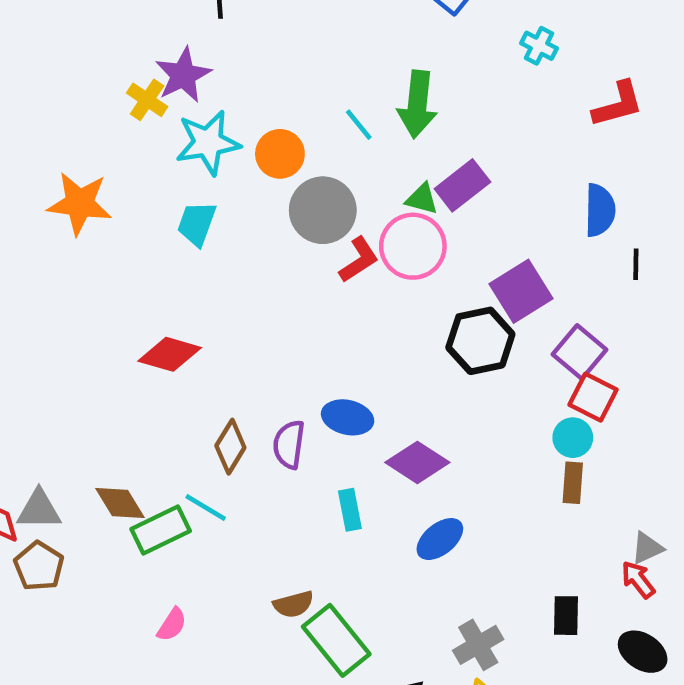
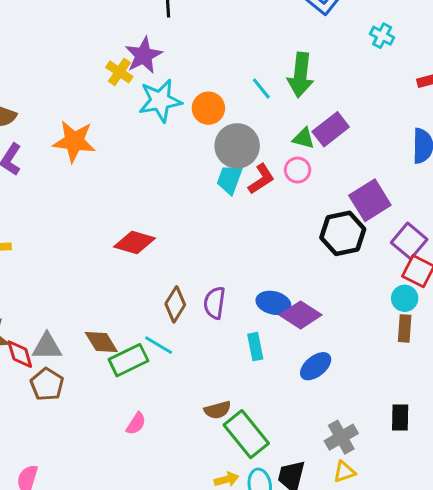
cyan trapezoid: (197, 224) -> (230, 179), moved
pink circle: (413, 246) -> (297, 170), size x0.6
blue ellipse: (348, 417) -> (273, 303), moved

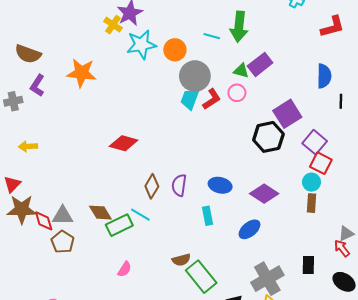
cyan line: (261, 89) -> (212, 36), turned -35
purple diamond: (301, 315) -> (264, 194), moved
gray cross: (341, 437) -> (267, 279), size x1.4

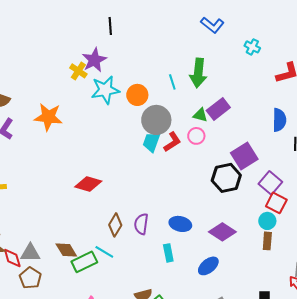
cyan line: (212, 36) -> (172, 82), turned 56

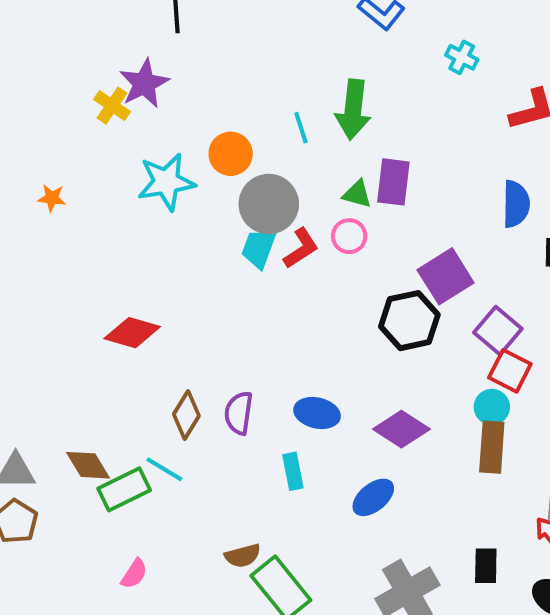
cyan star: (105, 90) -> (166, 182), moved
purple rectangle: (218, 109) -> (393, 182), turned -45
orange star: (48, 117) -> (52, 198), size x0.5
brown rectangle: (267, 241) -> (492, 447), size x1.4

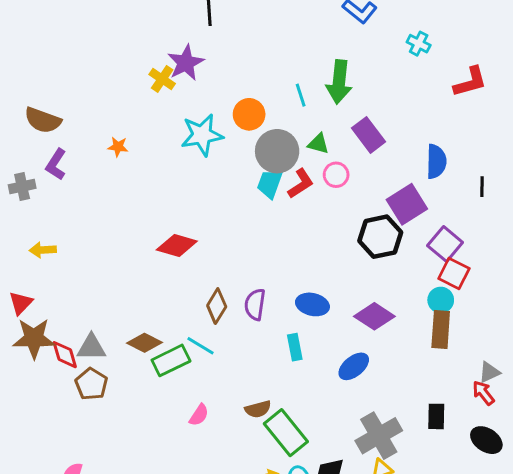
purple rectangle: (393, 182) -> (368, 135), turned -44
green triangle: (357, 194) -> (318, 144), moved
blue semicircle: (516, 204) -> (436, 161), moved
brown diamond: (88, 465) -> (144, 343), turned -32
pink semicircle: (134, 574) -> (199, 415), moved

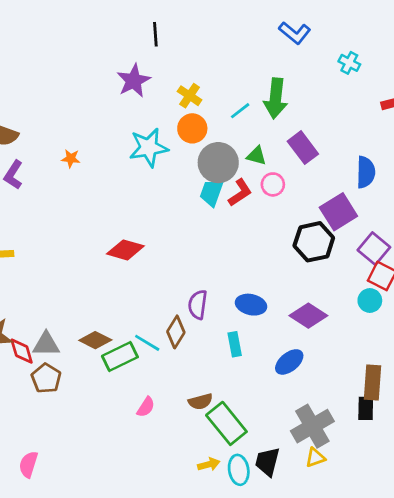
yellow cross: (162, 79) -> (190, 96), moved
cyan line: (301, 95) -> (240, 111), turned 70
brown diamond: (217, 306) -> (176, 332), moved
brown rectangle: (441, 330) -> (373, 382), moved

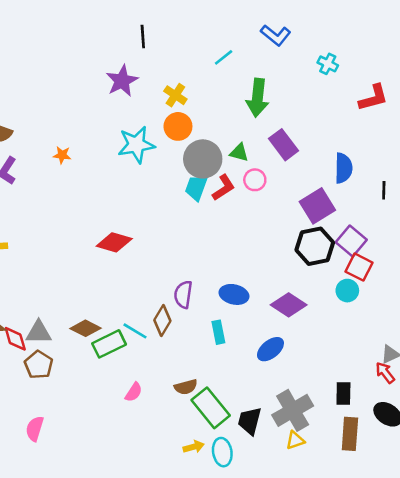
cyan line: (240, 111) -> (224, 57), moved
black hexagon: (314, 242) -> (315, 246), moved
brown rectangle: (373, 382) -> (350, 434), moved
black trapezoid: (267, 462) -> (250, 421), moved
pink semicircle: (28, 464) -> (35, 429), moved

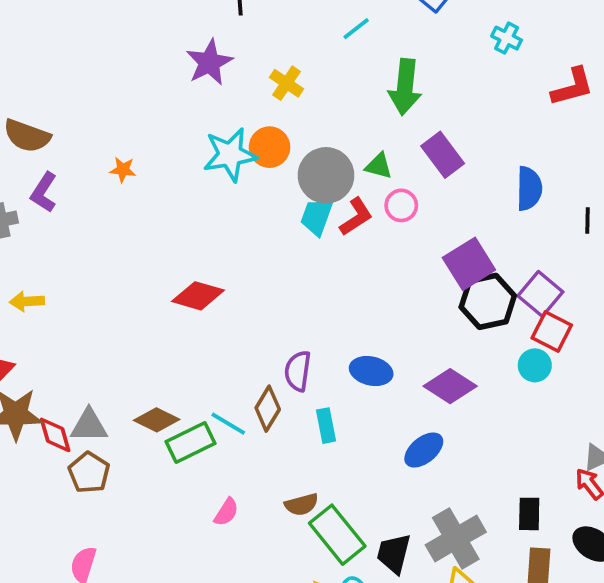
orange circle: (178, 126) -> (270, 147), moved
purple square: (317, 206) -> (469, 264), moved
cyan rectangle: (218, 332) -> (326, 426), moved

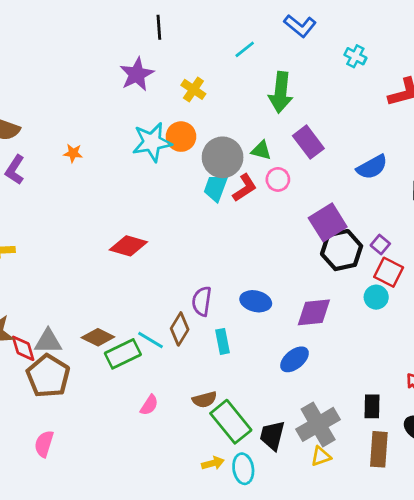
blue semicircle: (529, 189) -> (372, 167), turned 60
purple square: (540, 294) -> (380, 245), size x0.6
purple diamond: (450, 386) -> (314, 312), turned -39
brown pentagon: (89, 473) -> (48, 376), size x1.4

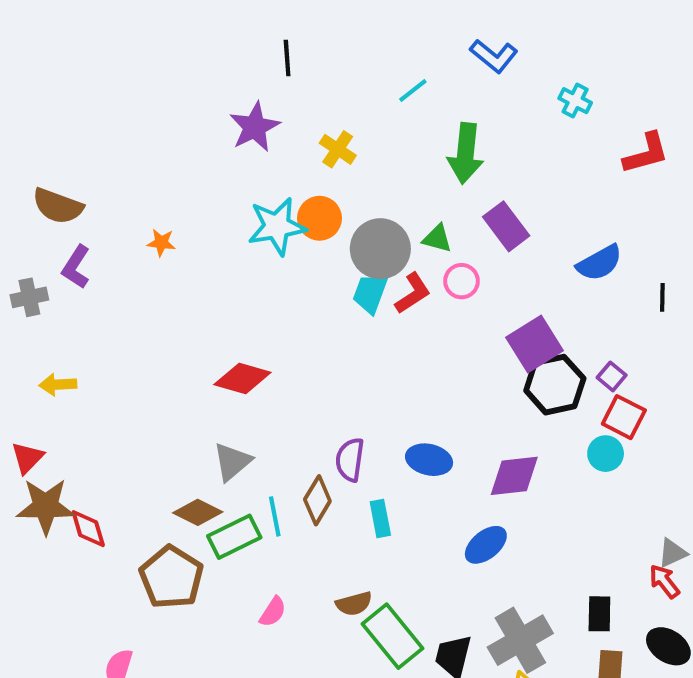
cyan line: (151, 340) -> (275, 516), turned 48
gray triangle: (48, 341) -> (232, 462), moved, turned -40
brown pentagon: (48, 376) -> (171, 577), moved

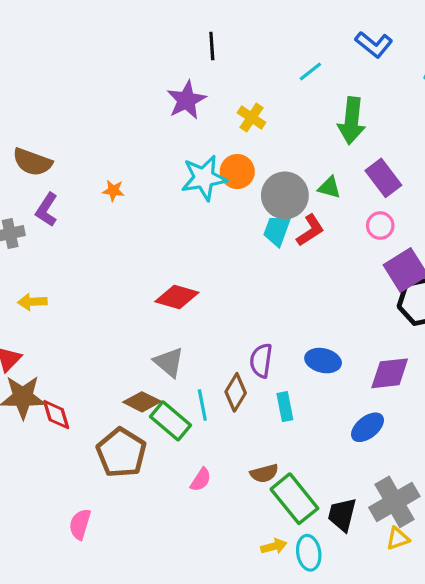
pink circle: (461, 281) -> (380, 226), moved
gray triangle: (232, 462) -> (169, 362), turned -40
green rectangle: (234, 537) -> (171, 421), turned 66

